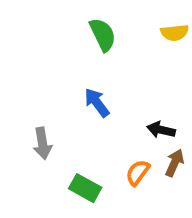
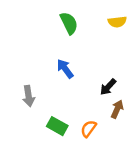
black arrow: (161, 130) -> (108, 87), turned -60
orange semicircle: (138, 173) -> (89, 129), moved

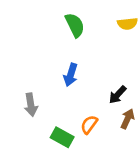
blue arrow: (65, 69) -> (71, 75), turned -126
orange semicircle: (89, 129) -> (89, 125), moved

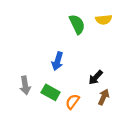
green semicircle: (75, 25) -> (77, 24), moved
green rectangle: (62, 137) -> (51, 92), moved

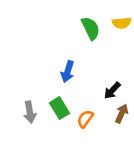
gray arrow: (25, 85) -> (30, 112), moved
green rectangle: (51, 92) -> (59, 108), turned 30

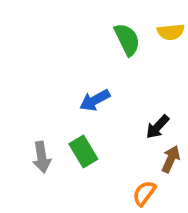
blue arrow: (68, 72) -> (95, 100), turned 45
orange semicircle: (85, 119) -> (144, 193), moved

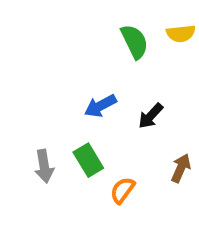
black arrow: (157, 127) -> (151, 116), moved
orange semicircle: (144, 193) -> (122, 190), moved

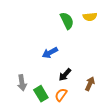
black arrow: (151, 116) -> (65, 75), moved
green rectangle: (88, 160) -> (41, 94), moved

